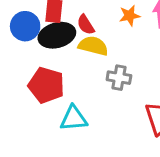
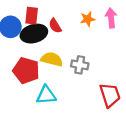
yellow semicircle: (93, 46) -> (52, 59), moved

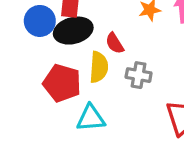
red semicircle: (55, 26) -> (115, 43), moved
yellow semicircle: (52, 59) -> (99, 67), turned 80

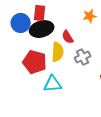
gray cross: (139, 75) -> (83, 57), turned -35

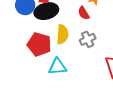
red semicircle: (68, 37) -> (84, 13), moved

